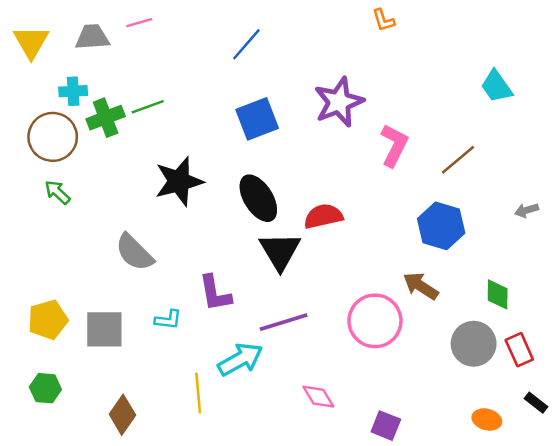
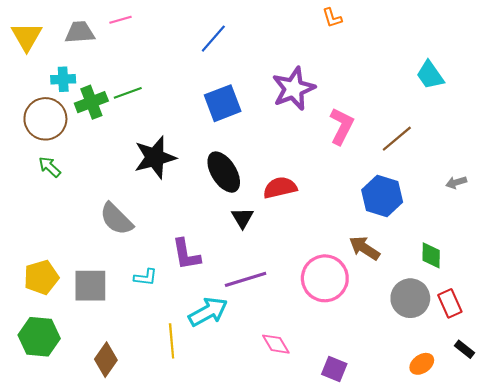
black triangle: (280, 251) -> (242, 218), size x0.6
green hexagon: (45, 388) -> (39, 337), size x1.5
orange ellipse: (487, 419) -> (422, 364), turned -50

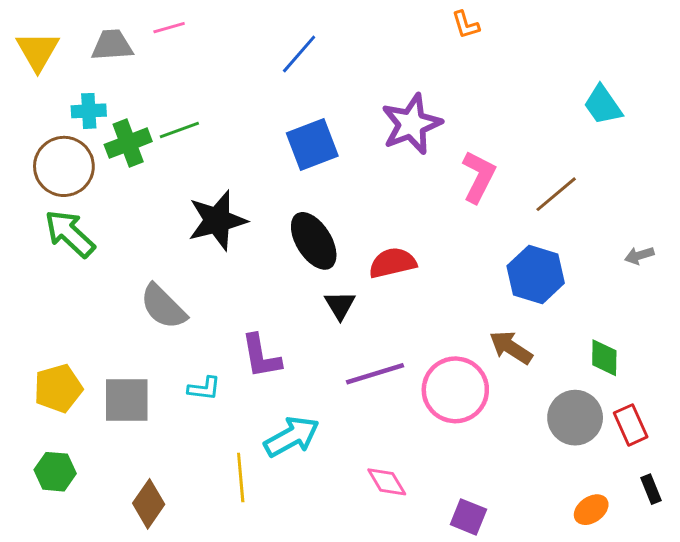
green arrow: (50, 167) -> (70, 234), size x1.6
purple line: (246, 279) -> (375, 374), moved
green hexagon: (39, 337) -> (55, 472), size x0.7
black rectangle: (465, 349) -> (651, 489), turned 30

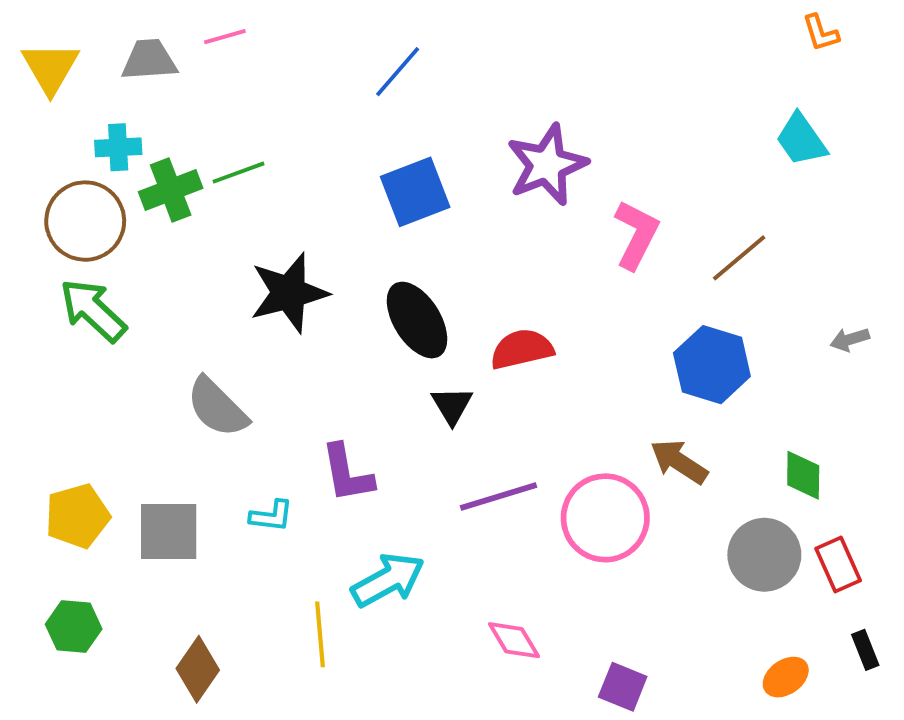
orange L-shape: (466, 25) -> (821, 33), moved

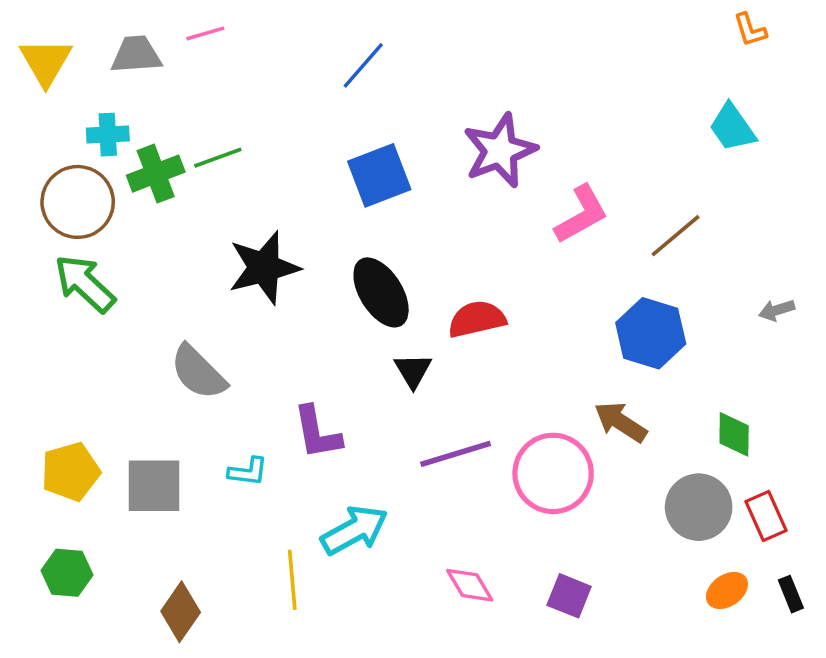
pink L-shape: (636, 235) -> (581, 214), turned 34
orange ellipse: (786, 677) -> (727, 590), moved
purple square: (623, 687) -> (569, 596), moved

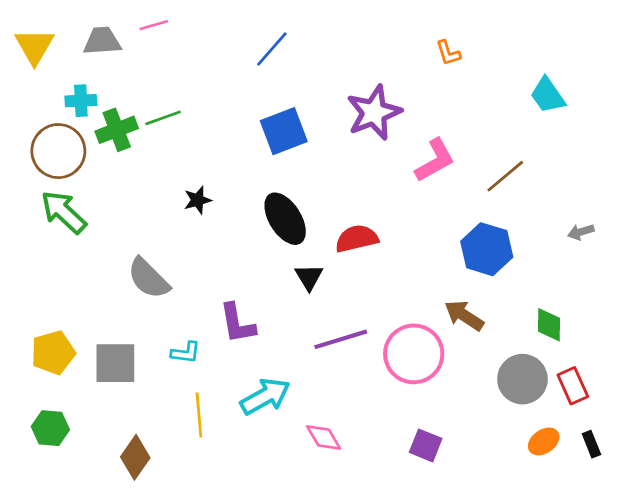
orange L-shape: (750, 30) -> (448, 53), moved
black star: (264, 268) -> (198, 200), size x0.5
yellow line: (292, 580) -> (199, 415), moved
pink diamond: (470, 585) -> (324, 437), moved

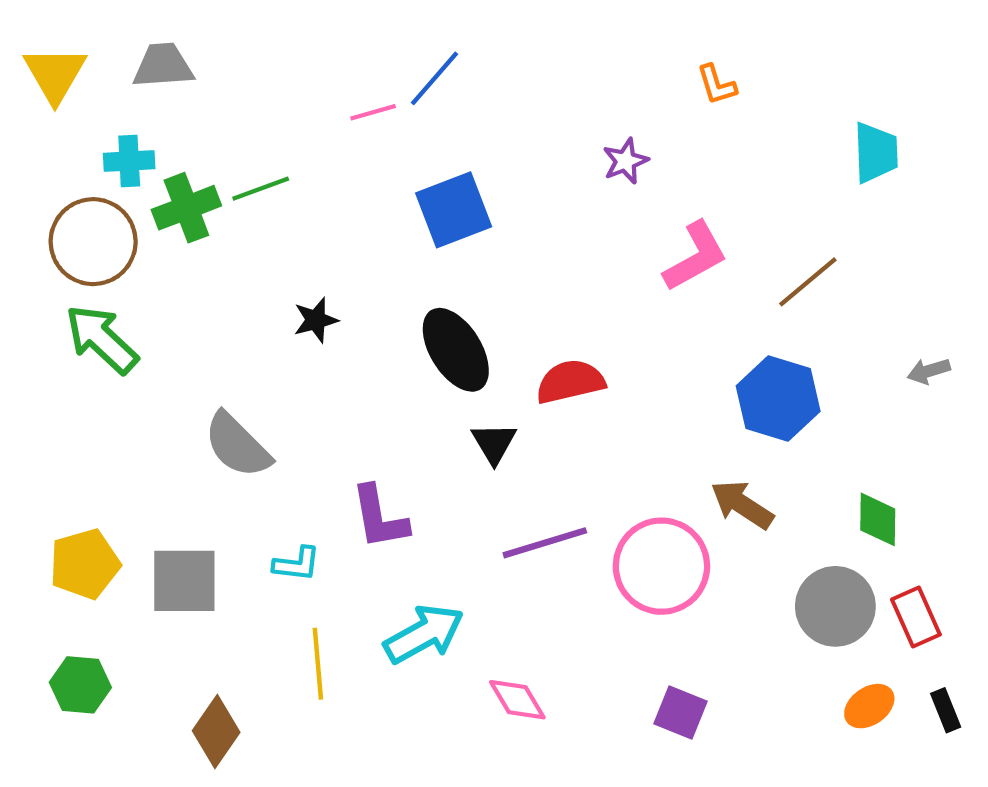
pink line: (154, 25) -> (373, 112), moved
cyan trapezoid: (548, 95) -> (876, 153), turned -147
purple star: (374, 113) -> (625, 161), moved, size x0.5

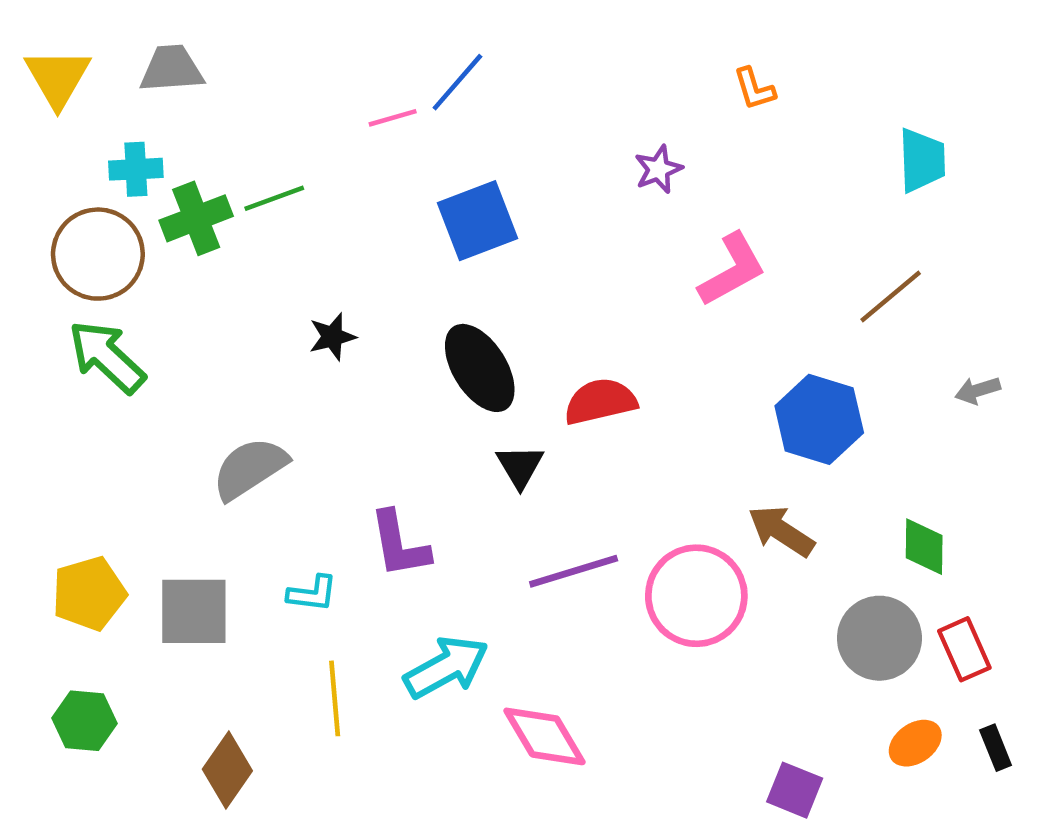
brown line: (808, 282) -> (891, 297), moved
gray semicircle: (237, 445) -> (250, 468), turned 102
pink diamond: (517, 700) -> (544, 736), size x1.4
purple square: (681, 712) -> (795, 790), moved

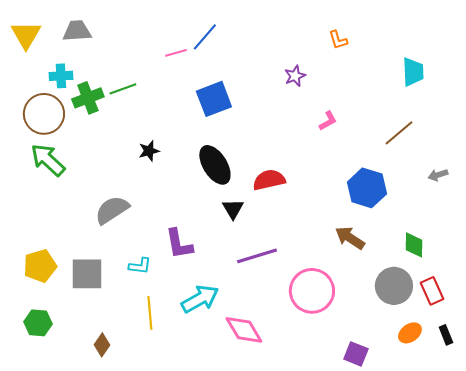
pink L-shape: (732, 270) -> (328, 121), size x0.6
pink circle: (696, 596) -> (312, 291), moved
brown diamond: (227, 770) -> (102, 345), size x0.7

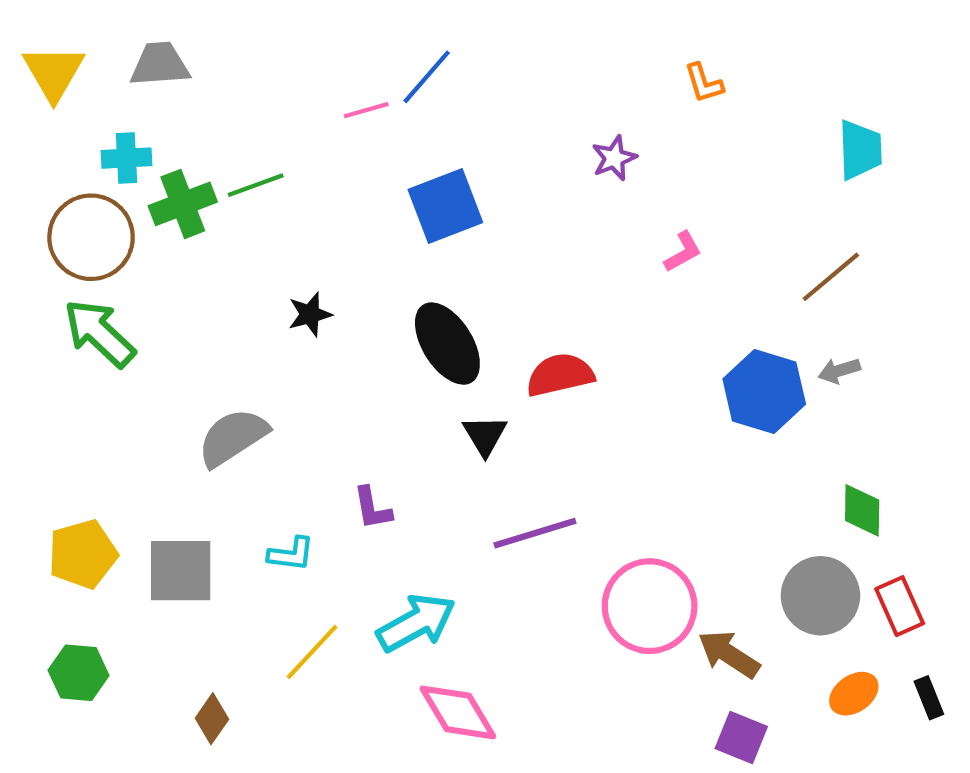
gray arrow: (438, 175) -> (839, 371), moved
brown arrow: (350, 238) -> (729, 654), moved
purple L-shape: (179, 244) -> (372, 508), size x0.7
yellow line: (150, 313) -> (312, 652), turned 48
pink diamond: (244, 330) -> (458, 712), moved

